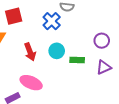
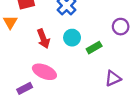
green rectangle: (77, 60) -> (94, 48), turned -32
purple triangle: (104, 67) -> (113, 78), moved

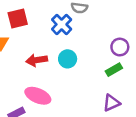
red arrow: (43, 39) -> (37, 60), turned 102
green rectangle: (94, 48) -> (114, 70), moved

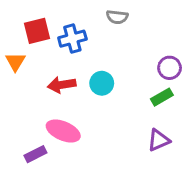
blue cross: (62, 24) -> (72, 39), moved, turned 30

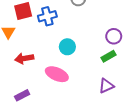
red arrow: (62, 85) -> (24, 58), moved
pink ellipse: (63, 131) -> (57, 74), moved

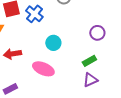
blue cross: (47, 16) -> (34, 14), turned -36
green rectangle: (108, 56) -> (89, 61), moved

